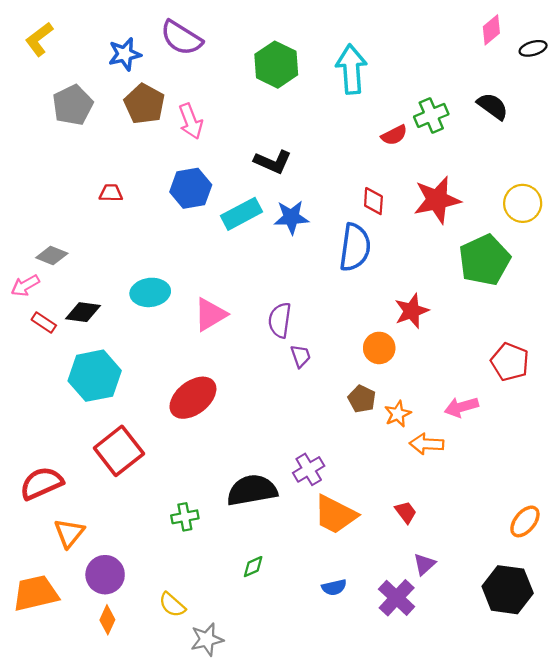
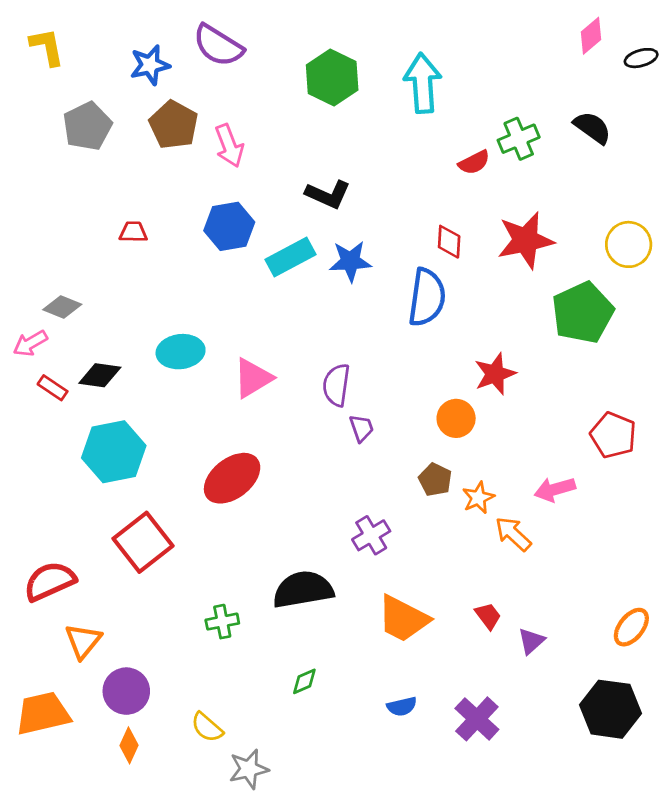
yellow L-shape: (39, 39) -> (47, 47), turned 116
orange arrow: (427, 444) -> (513, 534), turned 40
purple cross: (309, 469) -> (371, 535), moved
purple triangle: (424, 564) -> (531, 641), moved

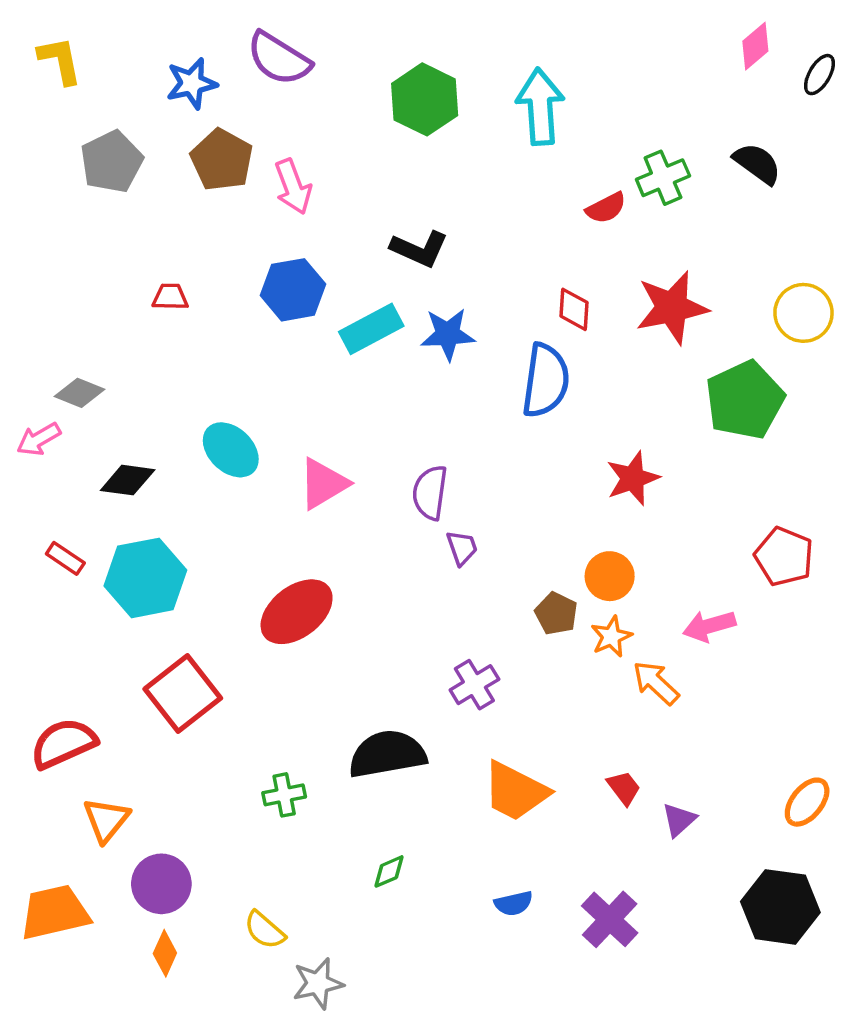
black ellipse: (641, 58) -> (819, 75), turned -44
cyan ellipse: (181, 352) -> (231, 450), turned 51
red rectangle: (53, 388) -> (65, 558), moved
orange circle: (456, 418) -> (610, 576), moved

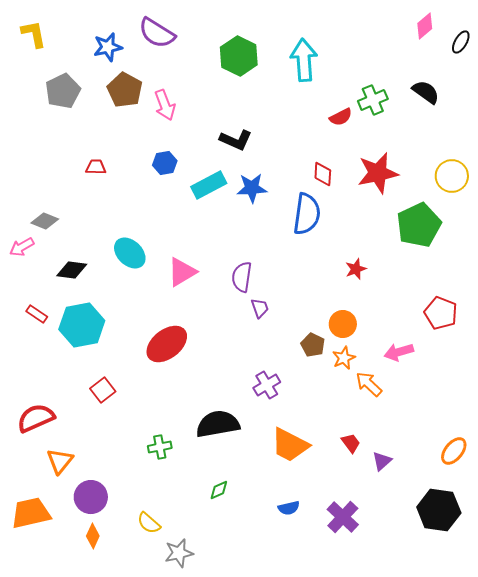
blue hexagon: (293, 290) -> (165, 163), size x0.7
red star: (633, 478) -> (356, 269), size x0.7
red square: (183, 694) -> (103, 390), size x0.6

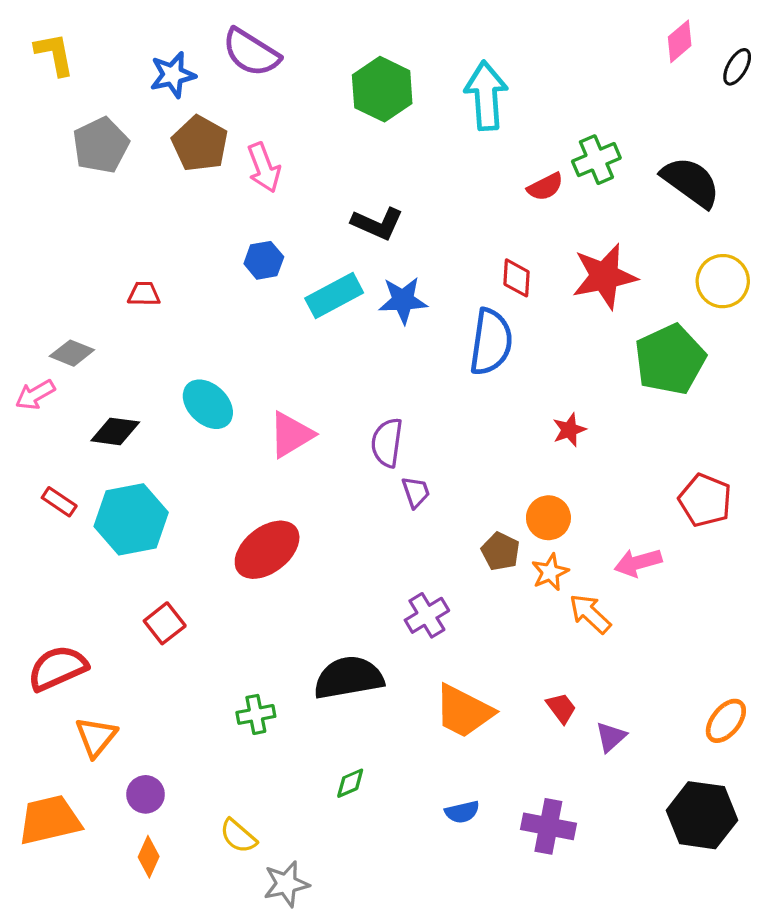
black semicircle: (426, 92) -> (691, 182), moved, size x1.4
red trapezoid: (96, 167) -> (144, 294), moved
purple circle: (91, 497) -> (146, 794), size x0.7
purple cross: (343, 517) -> (548, 826), turned -32

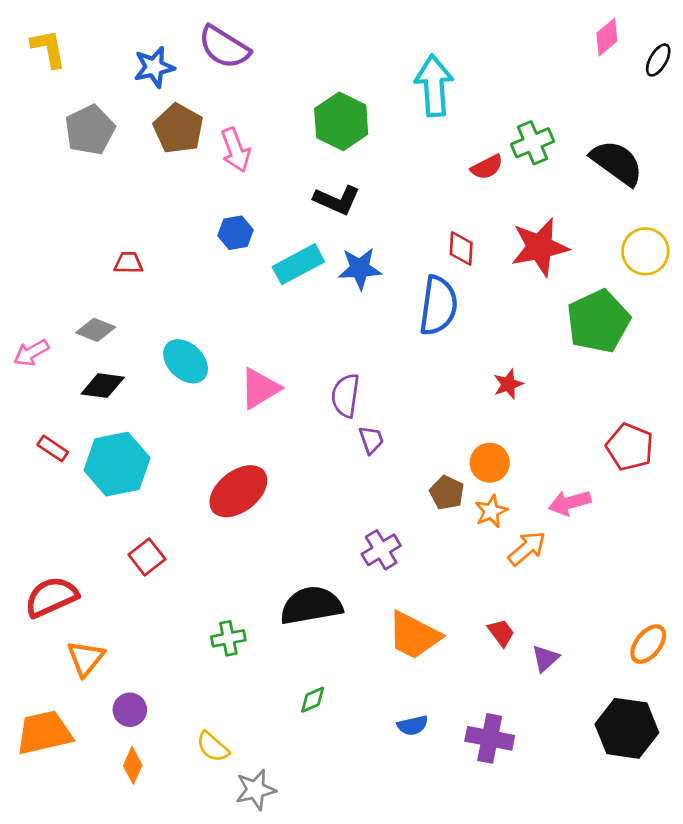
green hexagon: (382, 89) -> (341, 121), moved
gray diamond: (72, 353) -> (96, 330), moved
orange arrow: (590, 614) -> (527, 548), turned 96

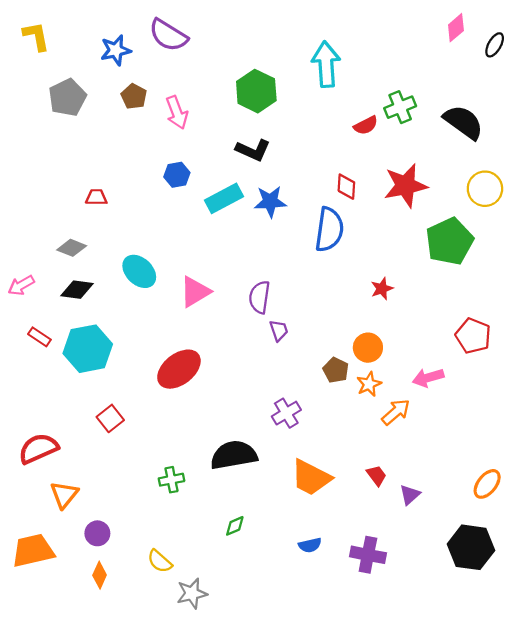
brown pentagon: (178, 129) -> (134, 96), size x0.7
pink arrow: (31, 353) -> (21, 285), moved

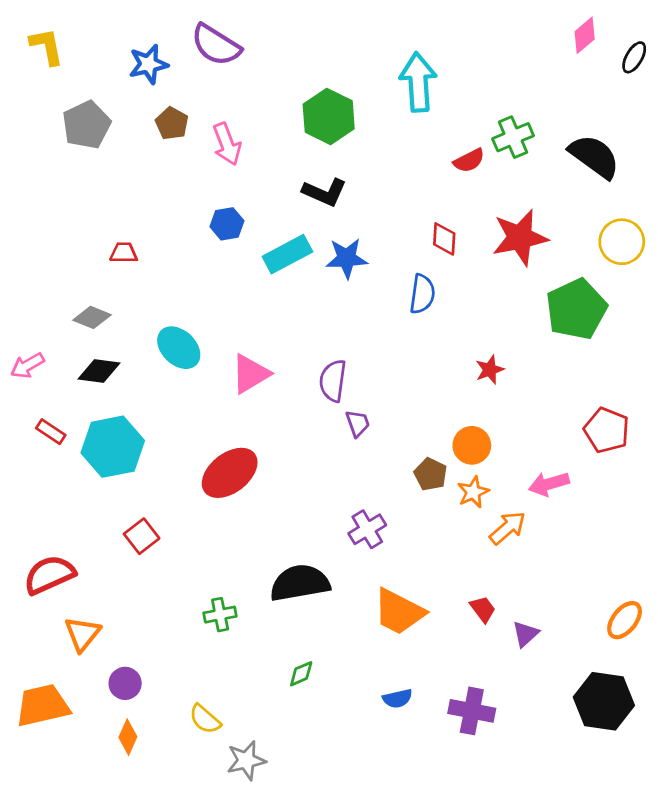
blue semicircle: (329, 230) -> (422, 294), size x0.7

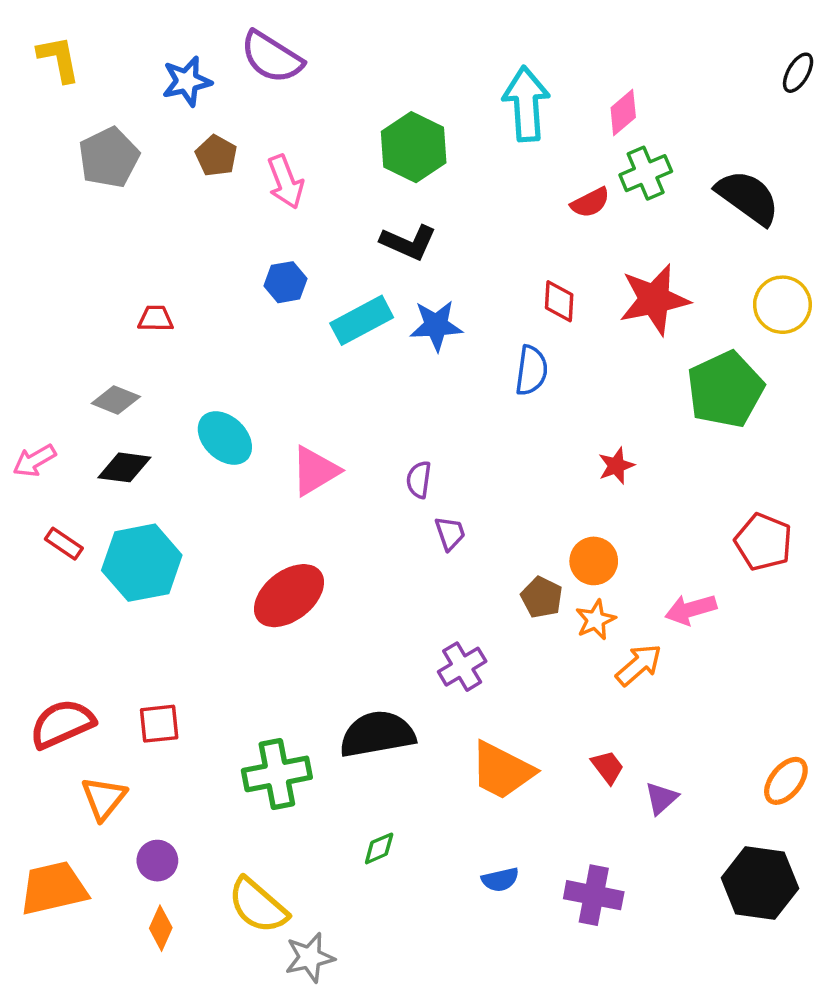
pink diamond: (585, 35) -> (623, 112), moved
purple semicircle: (333, 381) -> (419, 480), size x0.7
red square: (142, 536) -> (159, 724), moved, turned 32
green cross: (220, 615) -> (277, 774), size x1.6
yellow semicircle: (205, 719) -> (258, 906), size x1.5

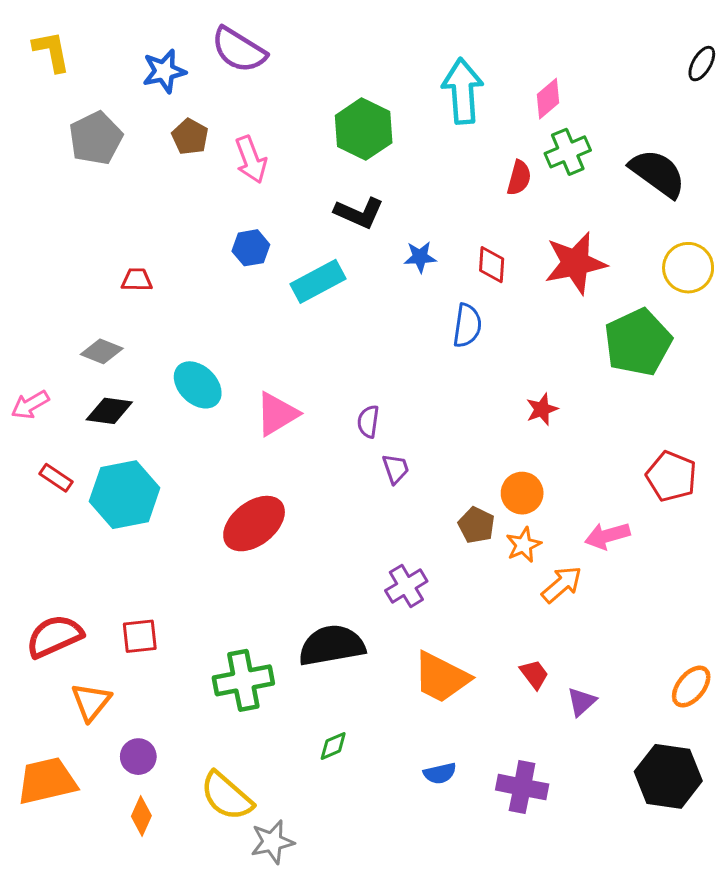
red semicircle: (590, 203) -> (519, 178), turned -48
blue star: (436, 325) -> (420, 257), moved, size x0.7

